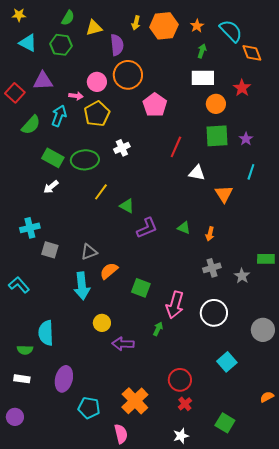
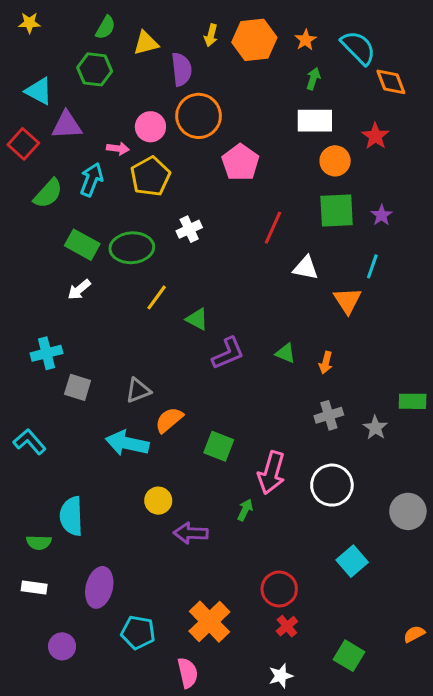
cyan triangle: (28, 43) -> (39, 91), moved
cyan line: (251, 172) -> (372, 266), moved
cyan arrow: (82, 286) -> (127, 443), turned 108
orange semicircle: (267, 397) -> (414, 634), moved
purple circle: (15, 417) -> (62, 646), moved

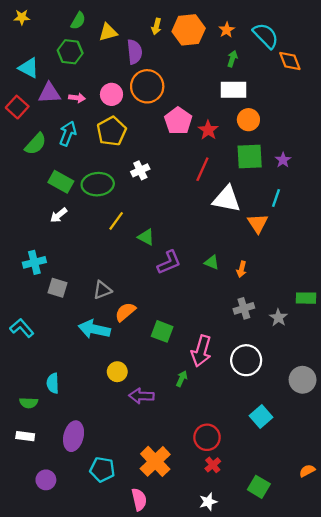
red star: (375, 136) -> (208, 130), moved
pink arrow: (118, 148) -> (77, 98), moved
white triangle: (306, 268) -> (227, 199), size x1.5
cyan semicircle: (71, 516) -> (53, 383), size x0.7

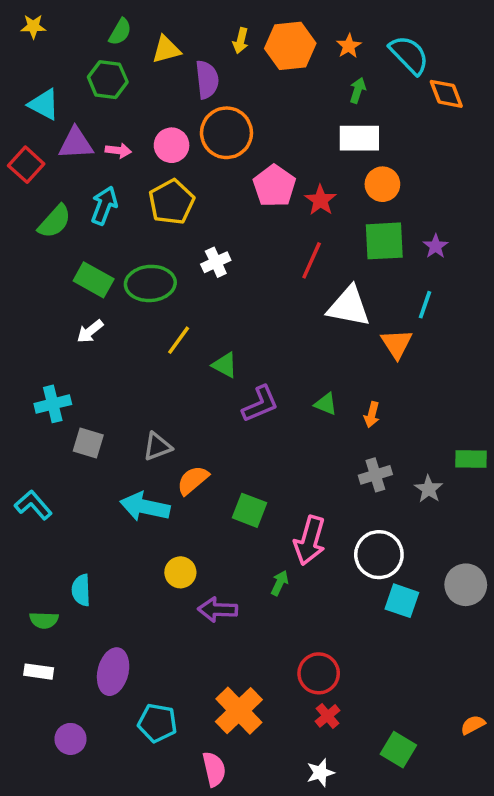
cyan square: (261, 417) -> (402, 601), moved, turned -30

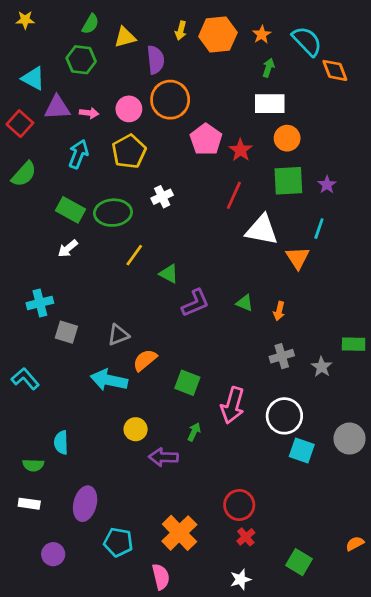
green semicircle: (55, 221) -> (24, 174), moved
green arrow: (280, 583) -> (194, 432), moved

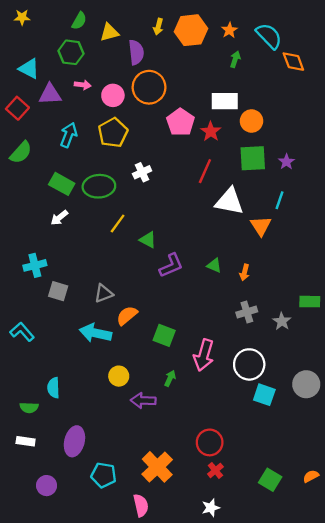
white rectangle: (270, 104) -> (225, 101), moved
pink arrow: (89, 113) -> (83, 85), moved
green square: (299, 562) -> (270, 480), moved

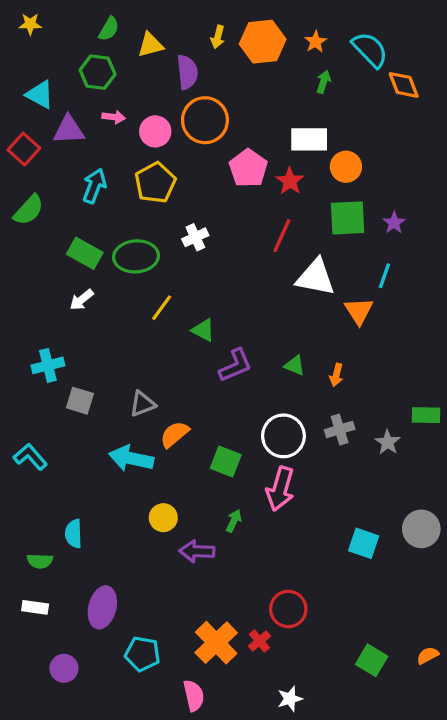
white circle: (249, 364) -> (283, 436), moved
red cross: (215, 470) -> (259, 641), moved

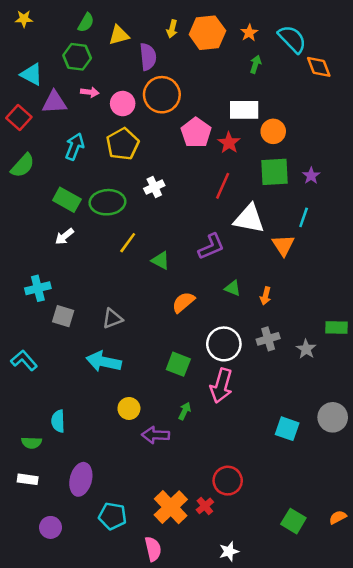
purple L-shape: (235, 365) -> (211, 247), moved
orange semicircle: (174, 434) -> (183, 302), moved

